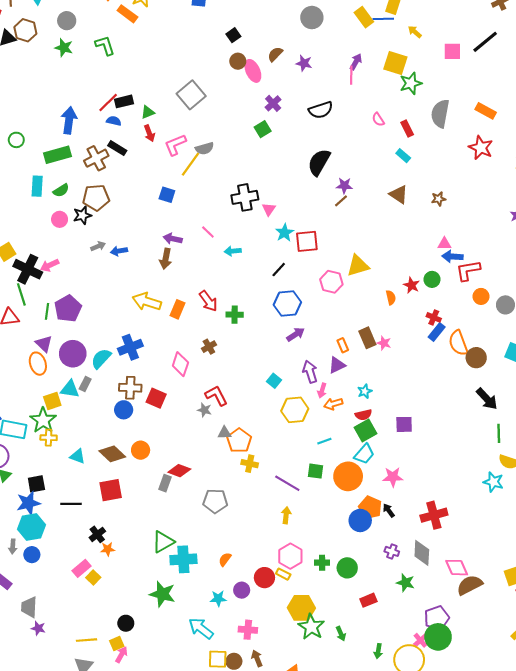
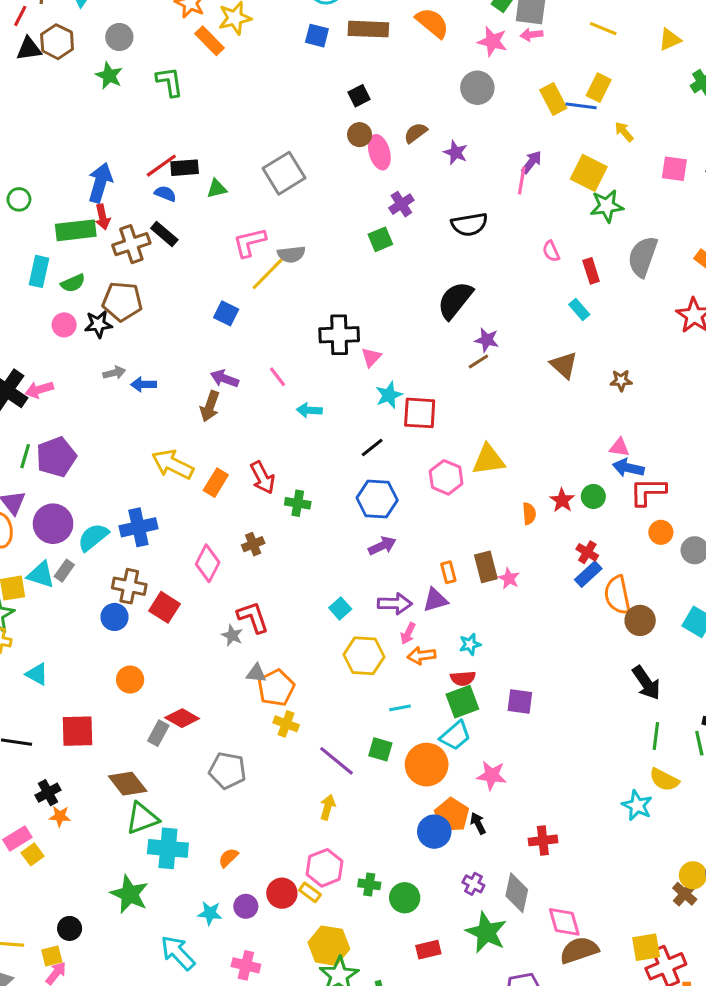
red arrow: (149, 133) -> (103, 217), moved
purple arrow: (310, 372) -> (395, 604), turned 100
brown diamond: (112, 454) -> (128, 784), moved
red cross: (434, 515) -> (543, 840), size x0.7
green star: (405, 583) -> (486, 932), size x1.5

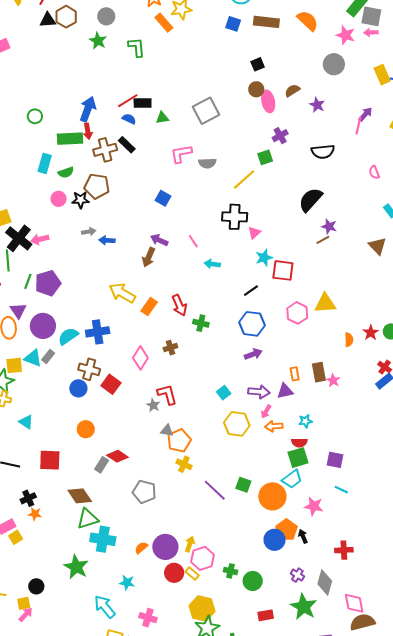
yellow line: (268, 274) -> (244, 180), moved
cyan line: (400, 708) -> (341, 490), moved, turned 32
yellow arrow: (328, 807) -> (190, 544), moved
purple circle: (246, 906) -> (165, 547), moved, size x1.6

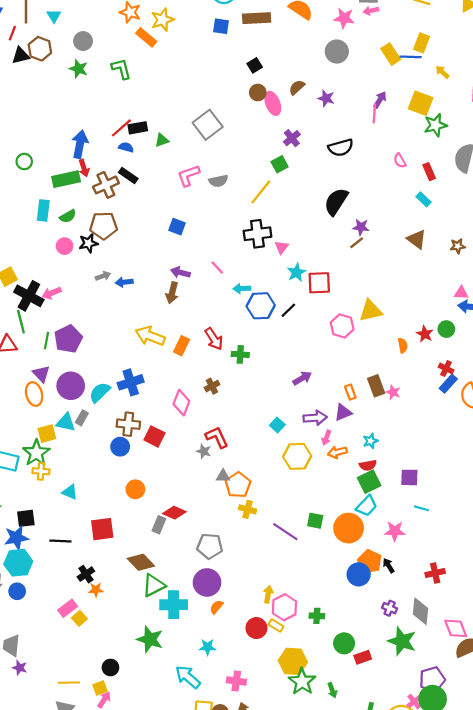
blue hexagon: (252, 324) -> (261, 306), moved
purple circle: (165, 547) -> (207, 582), moved
green circle: (253, 581) -> (344, 643), moved

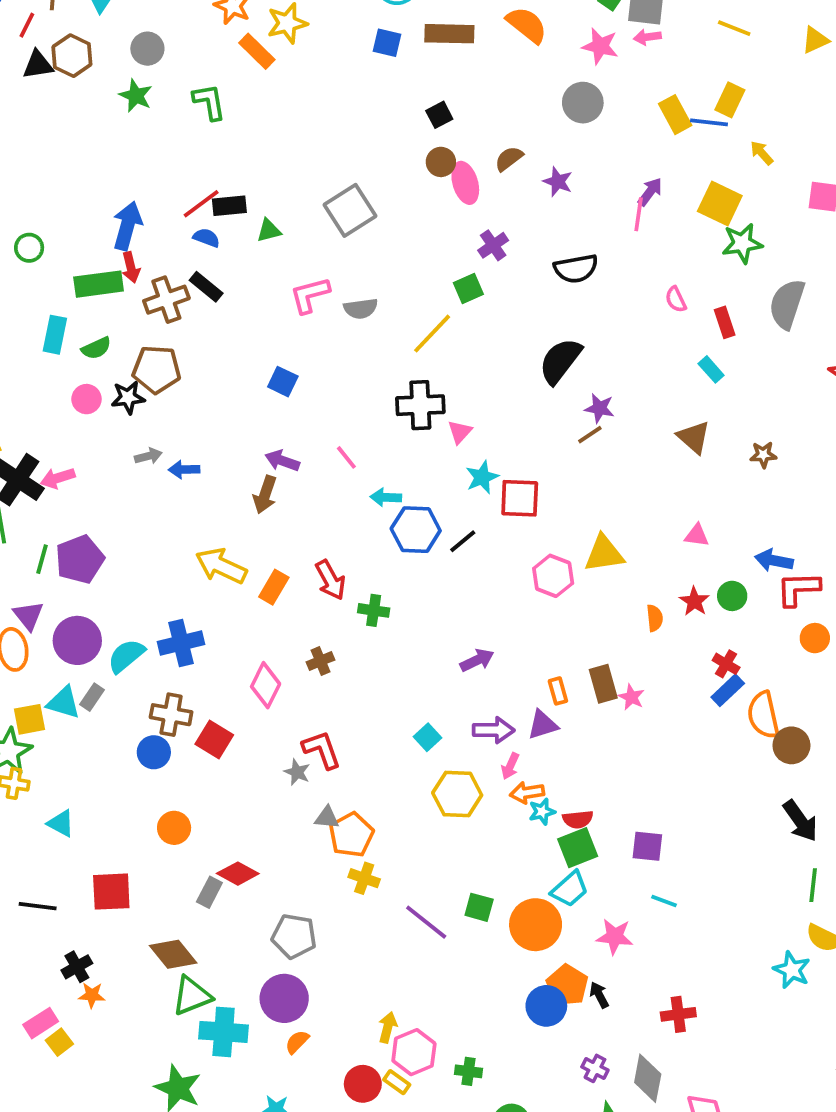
pink triangle: (461, 293) -> (697, 535), moved
cyan star: (370, 441) -> (542, 812), moved

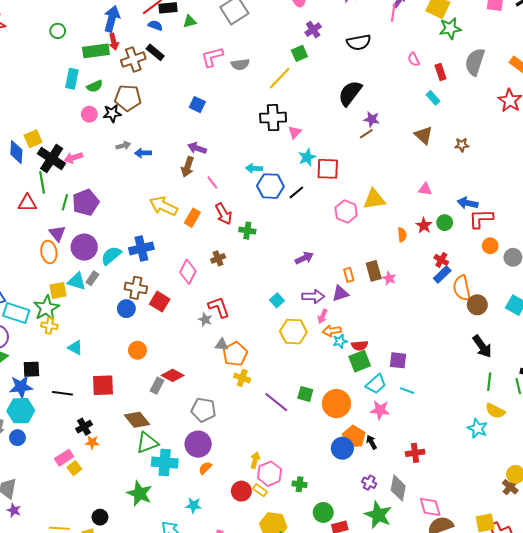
pink line: (346, 457) -> (212, 183), moved
cyan trapezoid: (570, 889) -> (376, 384), moved

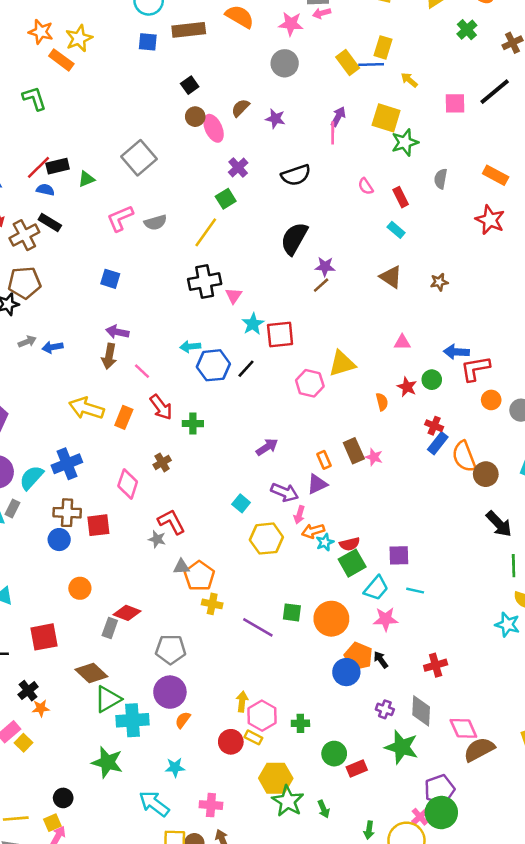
gray semicircle: (475, 62) -> (441, 179), size x0.6
purple arrow: (313, 296) -> (285, 492), turned 30
red square: (160, 302) -> (98, 525), turned -30

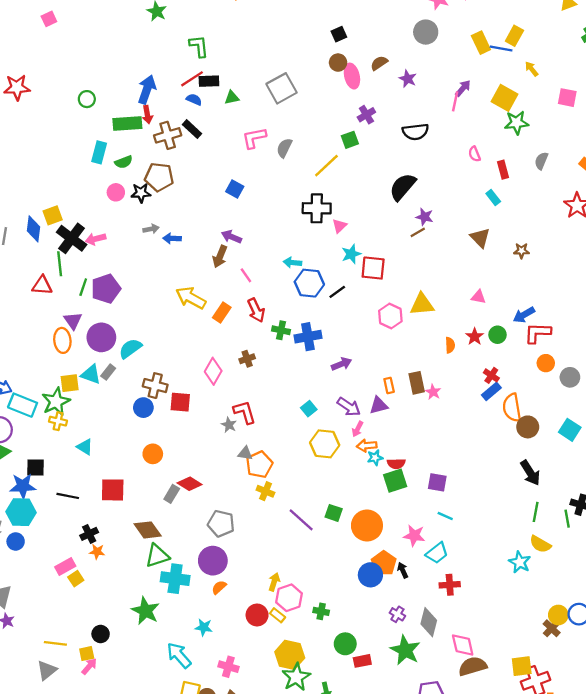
green L-shape: (34, 98) -> (199, 46), moved
gray semicircle: (155, 222) -> (284, 148), turned 120
blue arrow: (456, 352) -> (524, 315), turned -45
blue cross: (67, 464) -> (308, 337), moved
cyan trapezoid: (376, 588) -> (437, 553), moved

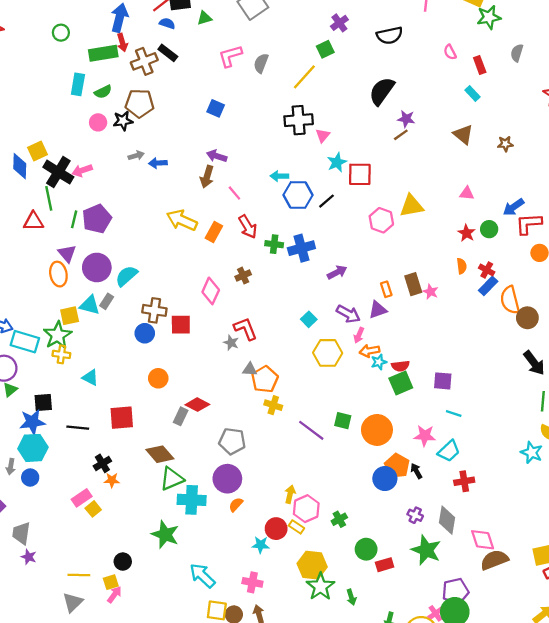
orange semicircle: (450, 345) -> (462, 266), moved
green cross: (321, 611) -> (339, 519), turned -35
cyan star: (204, 627) -> (261, 545), moved

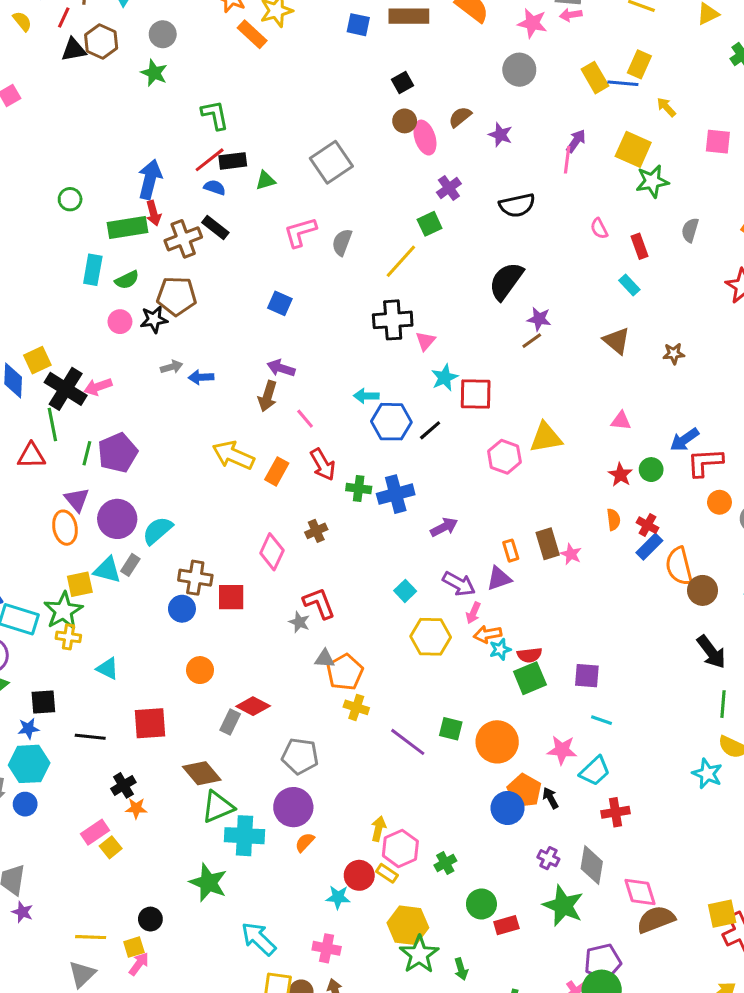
blue star: (32, 422) -> (28, 729), size x0.6

